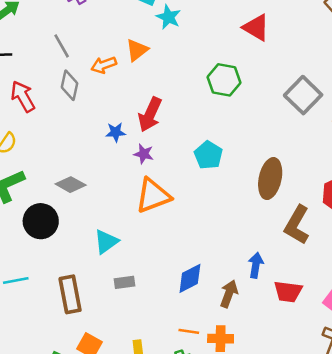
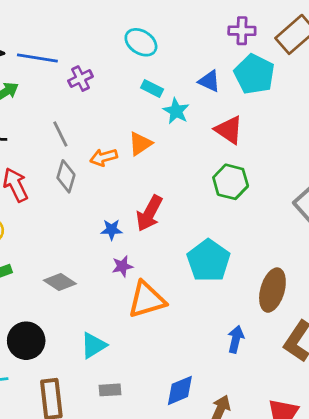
red triangle: (256, 28) -> (229, 130), moved
purple star: (144, 154) -> (122, 266), moved, turned -30
cyan pentagon: (208, 155) -> (208, 261), size x1.4
black circle: (41, 221) -> (26, 341), moved
blue arrow: (256, 265) -> (236, 339), moved

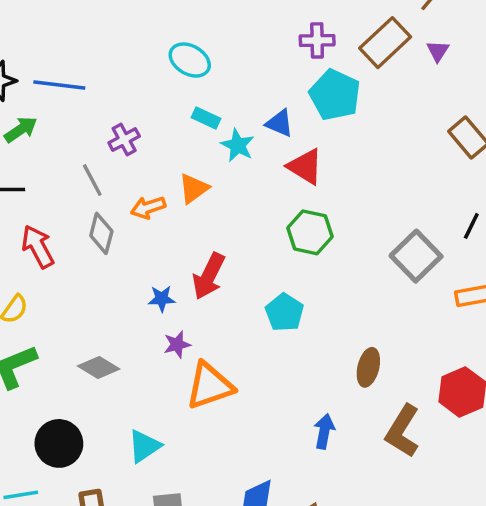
purple cross: (80, 79) -> (124, 140), moved
blue triangle: (209, 81) -> (280, 123), moved
cyan pentagon: (208, 261) -> (284, 312), moved, size x0.7
brown ellipse: (272, 290) -> (368, 367), size x0.7

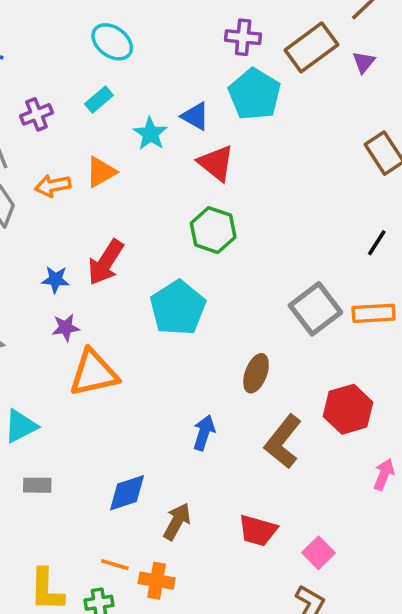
cyan rectangle: (206, 118) -> (99, 100), moved, turned -72
gray square: (416, 256) -> (315, 309), moved
cyan pentagon: (284, 312) -> (178, 308), size x1.4

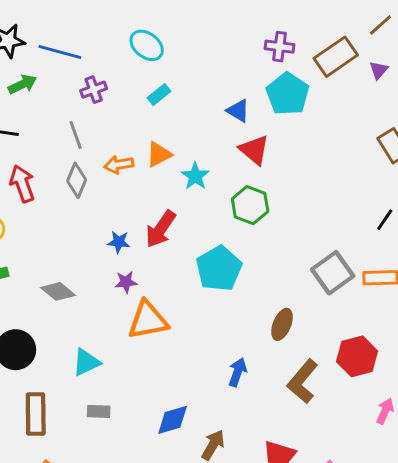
cyan ellipse: (112, 42) -> (147, 45), moved
purple cross: (36, 114) -> (94, 90), moved
cyan star: (150, 134) -> (195, 176), moved

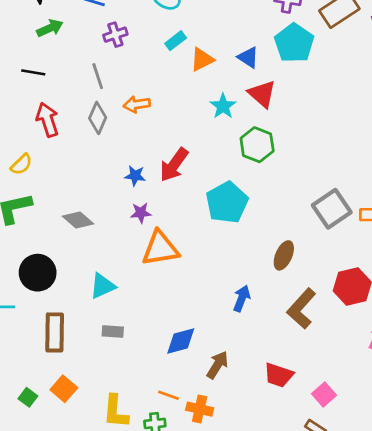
orange triangle: (159, 154) -> (202, 60), moved
cyan star: (195, 176) -> (223, 106), moved

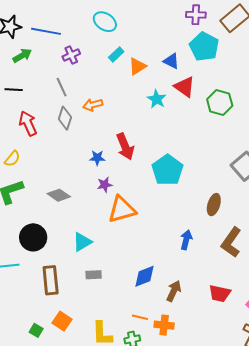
green hexagon: (257, 145) -> (220, 102), moved
red arrow: (174, 165) -> (125, 146), turned -52

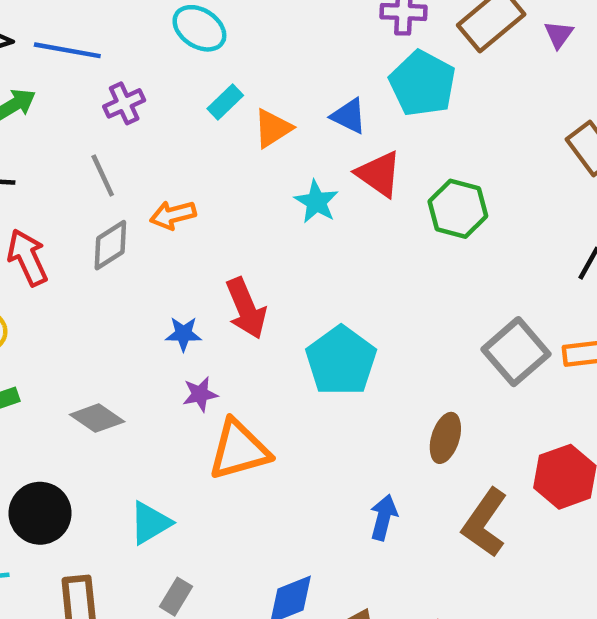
gray diamond: (65, 118) -> (110, 245), turned 40
gray rectangle: (94, 275) -> (176, 597), turned -56

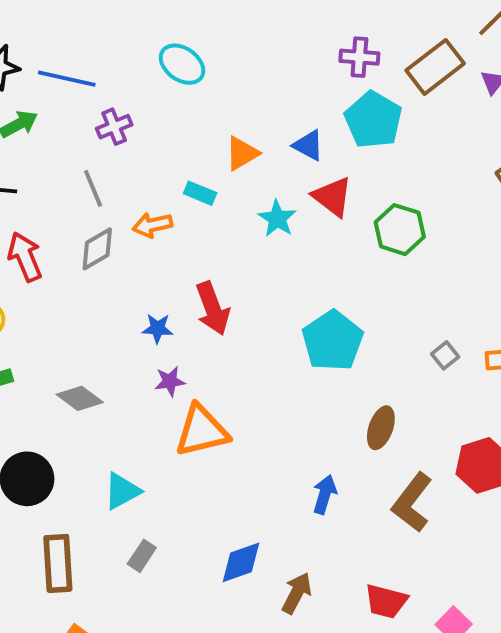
cyan rectangle: (225, 102) -> (200, 193), moved, turned 64
gray square: (516, 352) -> (445, 355), size x0.5
cyan pentagon: (341, 361) -> (333, 341), moved

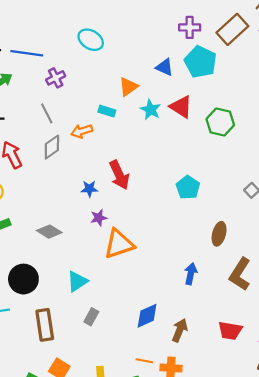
blue triangle: (308, 145) -> (165, 67), moved
cyan star: (277, 219) -> (151, 110), moved
cyan pentagon: (333, 341) -> (188, 187), size x0.7

